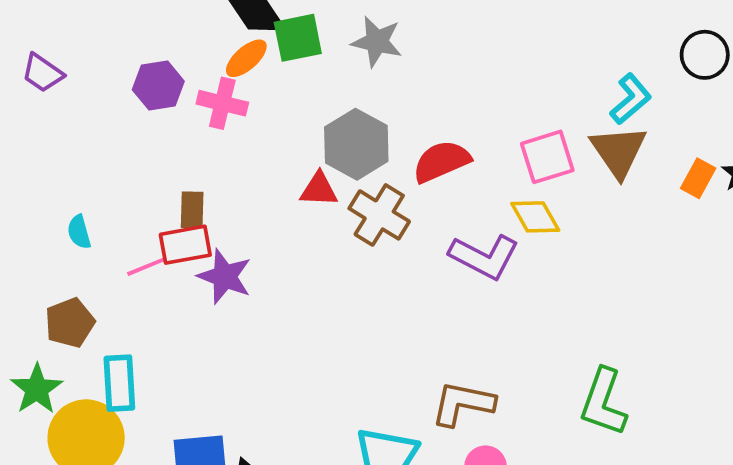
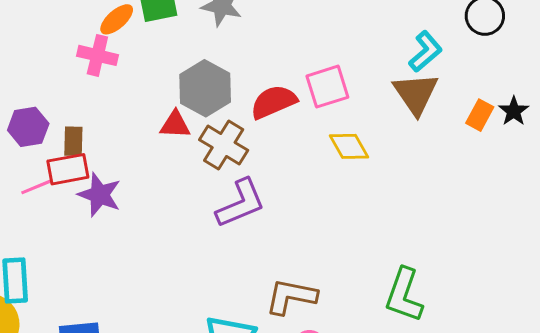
purple hexagon: (158, 85) -> (28, 127), moved
pink square: (547, 157) -> (327, 87), moved
purple L-shape: (484, 257) -> (241, 203), moved, turned -50

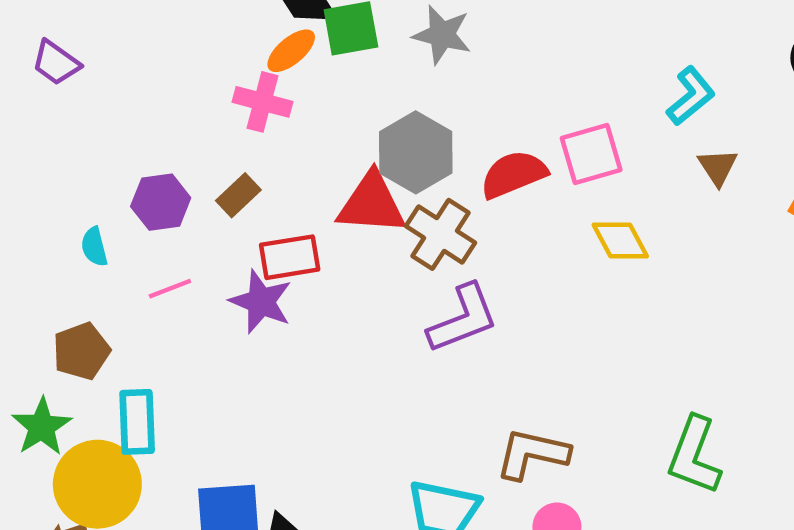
cyan L-shape: (425, 52) -> (691, 96), moved
brown triangle: (416, 94) -> (718, 167), size x0.6
red triangle: (175, 125) -> (372, 204), size x1.6
brown rectangle: (73, 141) -> (238, 195), moved, turned 44
red rectangle: (68, 169) -> (290, 257), moved

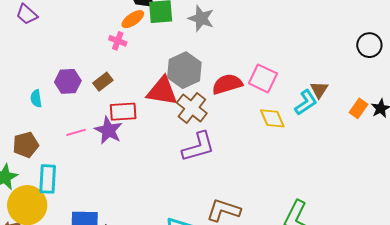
cyan L-shape: (691, 96) -> (306, 102), moved
pink cross: (262, 102) -> (118, 41), size x0.7
pink square: (591, 154) -> (263, 78), turned 36
pink line: (170, 289) -> (76, 132), moved

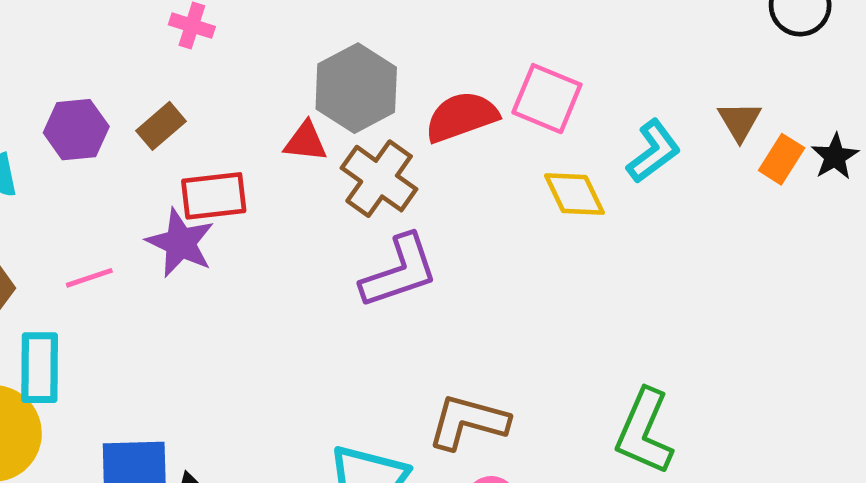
brown triangle: (319, 90) -> (740, 121), moved
red triangle: (162, 91) -> (306, 142), size x0.6
pink line: (76, 132) -> (89, 278), moved

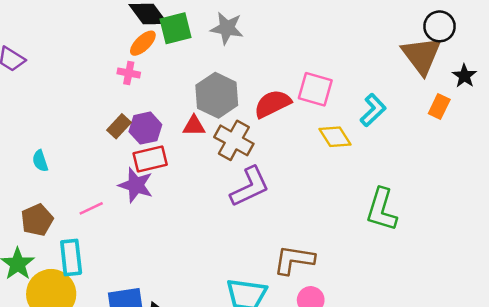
brown triangle: (740, 121) -> (422, 55), moved, size x1.8
purple hexagon: (76, 130) -> (145, 128), moved
black star: (835, 157) -> (464, 76), moved
green L-shape: (644, 432) -> (382, 210), moved

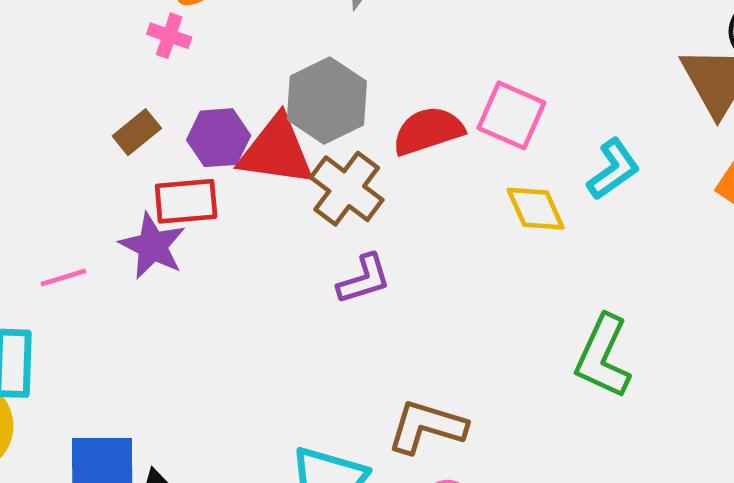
red triangle: (194, 126) -> (276, 151), size x1.8
purple hexagon: (145, 128) -> (219, 138), moved
purple L-shape: (250, 187) -> (364, 279), size x0.7

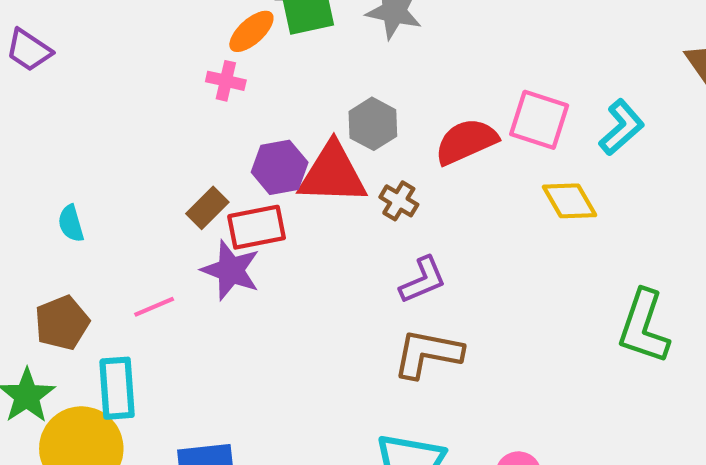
gray hexagon: (327, 100) -> (373, 124), size x0.7
brown rectangle: (137, 132) -> (207, 208), moved
cyan L-shape: (613, 169) -> (622, 127), moved
brown cross: (347, 189) -> (399, 201), size x0.6
brown L-shape: (427, 427) -> (428, 354), moved

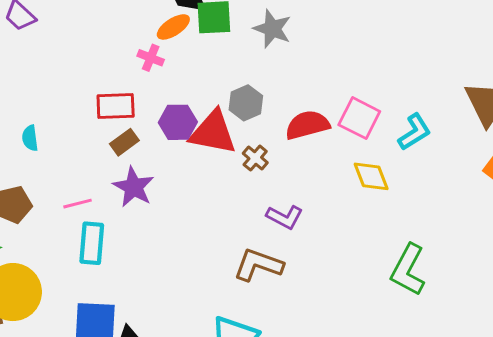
red rectangle: (257, 227) -> (116, 106), moved
purple L-shape: (423, 280) -> (285, 217), moved, turned 42
cyan rectangle: (117, 388) -> (92, 243), moved

